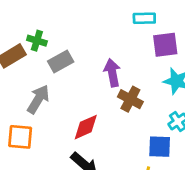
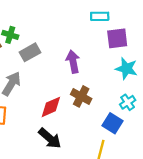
brown cross: (130, 99) -> (81, 96), moved
blue square: (160, 147) -> (112, 123), turned 30

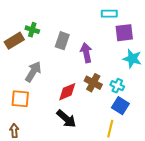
gray rectangle: (30, 52) -> (62, 41), moved, turned -42
cyan cross: (128, 102) -> (117, 86), moved, turned -32

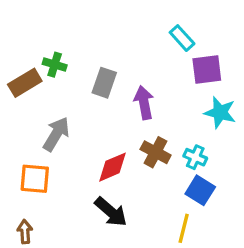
cyan rectangle: (109, 14) -> (182, 38), turned 49

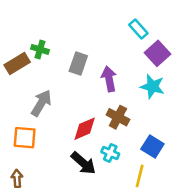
purple square: (207, 69) -> (158, 53), turned -35
cyan star: (220, 113) -> (152, 87), moved
cyan cross: (195, 157) -> (110, 153), moved

